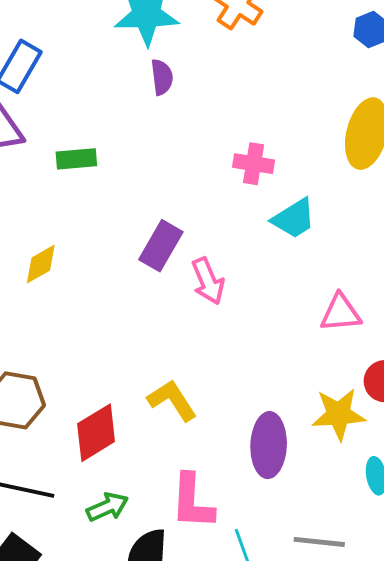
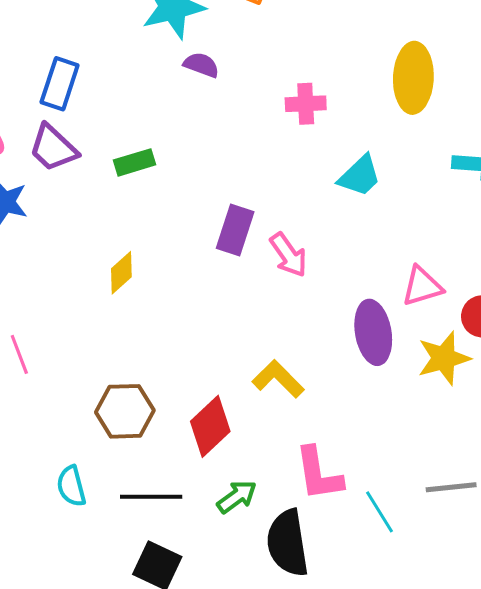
purple semicircle: (162, 77) -> (201, 65), turned -51
pink cross: (254, 164) -> (306, 104), moved
pink triangle: (341, 313) -> (422, 286), moved
purple ellipse: (269, 445) -> (373, 332), moved

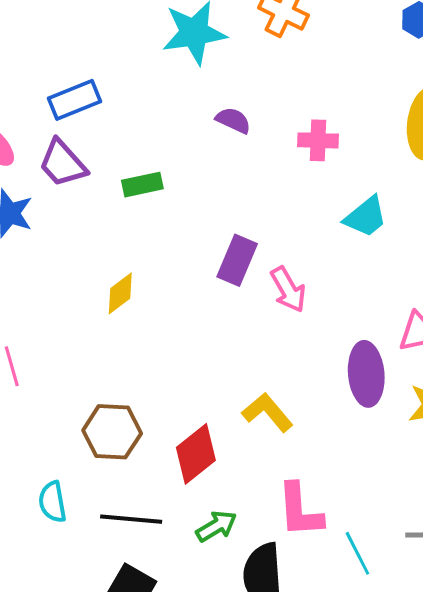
purple semicircle: (201, 65) -> (233, 120), moved
blue rectangle: (60, 84) -> (74, 100), turned 45

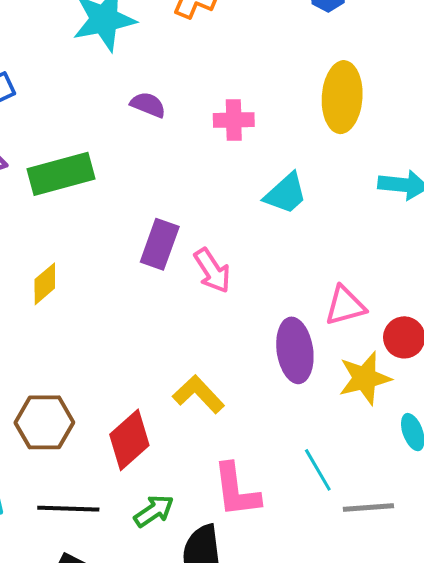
green rectangle: (142, 185) -> (61, 174), size x1.6
cyan line: (357, 553) -> (318, 470), moved

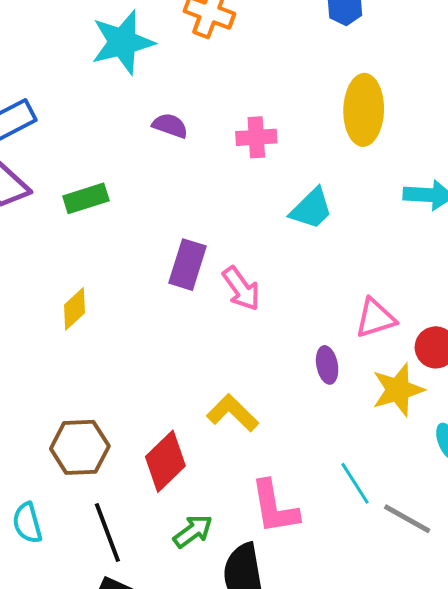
green rectangle: (61, 174) -> (86, 198), size x0.7
purple ellipse: (295, 350) -> (327, 365), size x0.6
gray line: (368, 507) -> (407, 519), turned 36
black line: (68, 509) -> (107, 532), turned 70

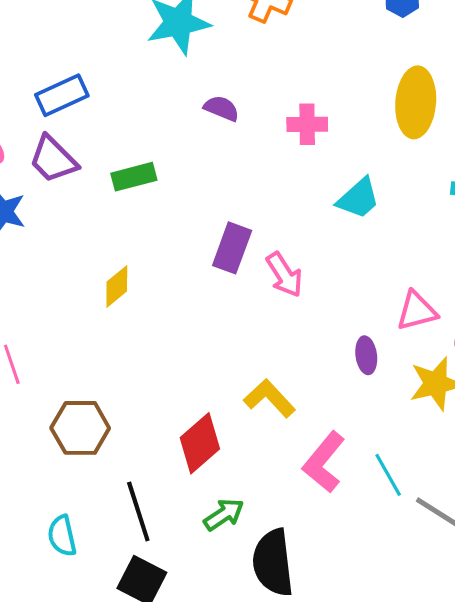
brown hexagon: (80, 447) -> (80, 428), moved
pink L-shape: (274, 507) -> (324, 462), moved, turned 46
cyan semicircle: (27, 523) -> (62, 536), moved

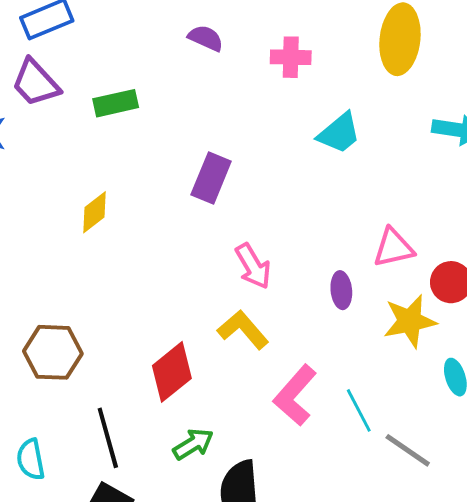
pink arrow: (284, 275) -> (253, 266), moved

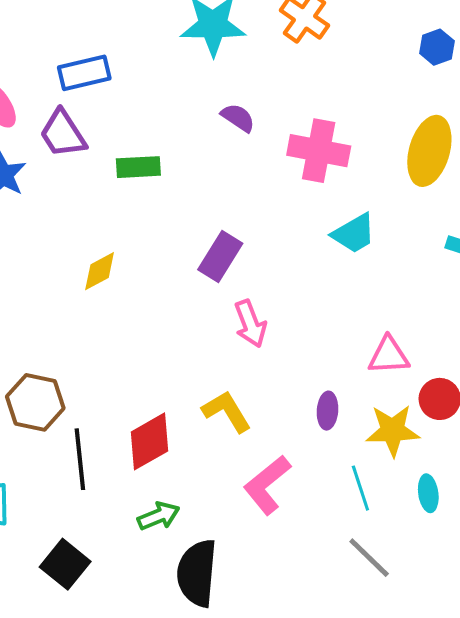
pink cross: (291, 57) -> (319, 151), size x1.5
pink arrow: (253, 266) -> (250, 324), moved
purple ellipse: (341, 290) -> (327, 411), moved
cyan line: (359, 410) -> (360, 488), moved
black line: (108, 438) -> (80, 459), moved

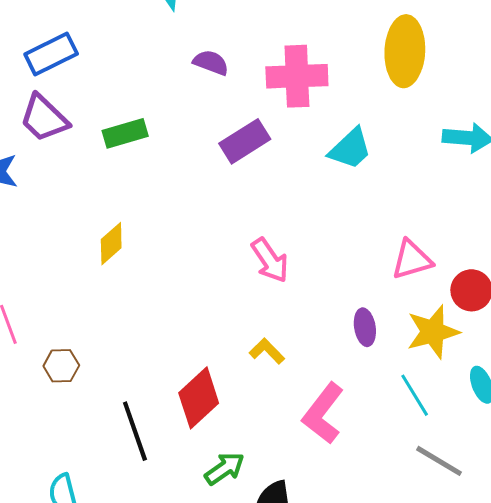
purple rectangle: (220, 257) -> (245, 141), moved, turned 39
brown hexagon: (35, 402) -> (61, 366), moved, size x0.6
yellow L-shape: (227, 411) -> (267, 351), size x0.7

